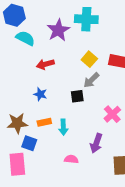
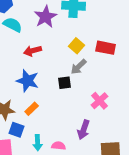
blue star: (40, 94) -> (28, 81), size x1.6
orange rectangle: (44, 122) -> (32, 109), turned -32
cyan arrow: (63, 127) -> (38, 143), moved

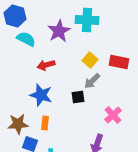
orange rectangle: (32, 109) -> (45, 123), turned -40

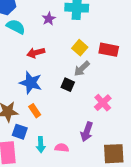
purple star: (59, 31) -> (49, 19), size x0.6
black square: (78, 97) -> (68, 85), turned 32
orange rectangle: (45, 123) -> (35, 111), turned -40

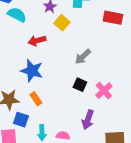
yellow square: (80, 48) -> (62, 23), moved
red rectangle: (109, 50) -> (113, 18), moved
black square: (68, 85) -> (80, 85), moved

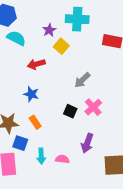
blue star: (32, 71) -> (31, 94), size x0.7
black square: (80, 85) -> (70, 111), moved
pink cross: (104, 91) -> (93, 107), moved

